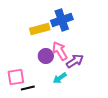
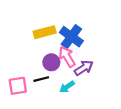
blue cross: (62, 20) -> (71, 37), moved, turned -35
black line: (28, 88) -> (41, 79), moved

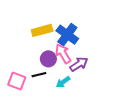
pink square: (18, 86) -> (17, 81), turned 30

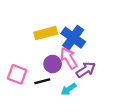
pink square: (17, 81) -> (17, 74), moved

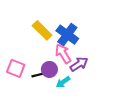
yellow rectangle: (46, 33) -> (42, 30), turned 60
purple circle: (53, 64) -> (49, 69), moved

